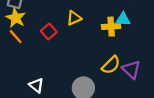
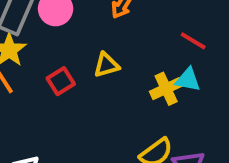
yellow cross: (111, 27) -> (166, 89), turned -30

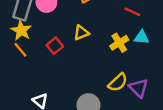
cyan triangle: (188, 80) -> (142, 37), moved

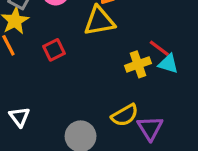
red line: (132, 12) -> (159, 48), moved
yellow triangle: (81, 33) -> (99, 21), moved, size x1.5

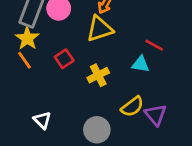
yellow cross: (138, 64) -> (98, 75), moved
cyan triangle: (168, 64) -> (141, 64), moved

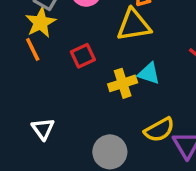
cyan triangle: (141, 64) -> (149, 73), moved

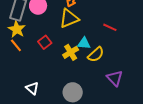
yellow semicircle: (159, 130) -> (96, 54), moved

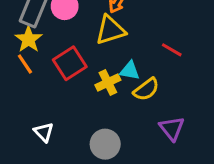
red square: (45, 42) -> (70, 63), size x1.5

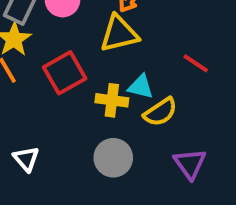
yellow cross: (108, 83) -> (112, 100), turned 30
gray circle: (105, 144) -> (113, 158), moved

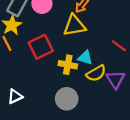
white triangle: (26, 159) -> (15, 96), turned 42
purple triangle: (190, 164) -> (115, 79), moved

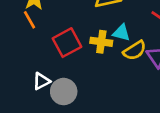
red square: (41, 47) -> (67, 43), moved
gray circle: (67, 99) -> (64, 92), moved

